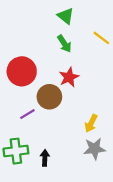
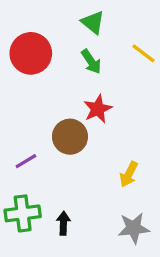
red circle: (22, 71) -> (31, 53), moved
purple line: (27, 114) -> (26, 161), moved
gray star: (94, 149) -> (134, 228), moved

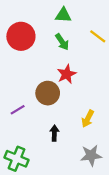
green triangle: (93, 22) -> (63, 15), turned -36
green cross: (23, 213) -> (16, 159), moved, turned 30
black arrow: (63, 223) -> (54, 133), moved

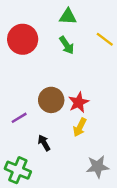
red star: (67, 74) -> (79, 102), moved
yellow arrow: (88, 119) -> (80, 127), moved
black arrow: (54, 133) -> (44, 143), moved, turned -32

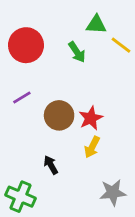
green triangle: (68, 17) -> (96, 25), moved
purple line: (19, 118) -> (22, 97), moved

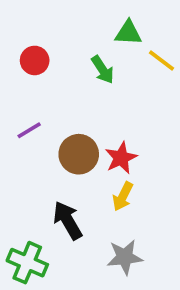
red circle: (26, 45) -> (35, 60), size x0.6
black arrow: (51, 165) -> (68, 220), size x1.5
gray star: (113, 192) -> (125, 257), moved

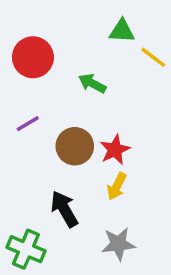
red circle: (35, 60) -> (33, 57), size x1.5
green arrow: (103, 70) -> (92, 83), moved, turned 152

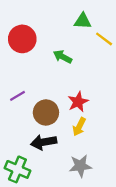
purple line: (28, 124) -> (17, 96), moved
brown circle: (75, 146) -> (46, 112), moved
black arrow: (64, 209) -> (44, 142), turned -70

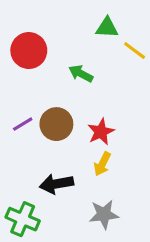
brown circle: (46, 112) -> (56, 124), moved

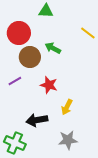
green triangle: (107, 28) -> (46, 11), moved
brown circle: (56, 124) -> (30, 57), moved
red star: (101, 132) -> (49, 85), moved, turned -30

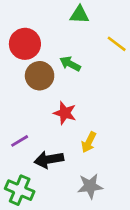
green triangle: (46, 11) -> (79, 15), moved
purple line: (15, 81) -> (20, 141), moved

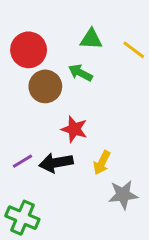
green triangle: (79, 15) -> (91, 39), moved
black arrow: (49, 160) -> (56, 163), moved
gray star: (90, 186) -> (123, 195), moved

